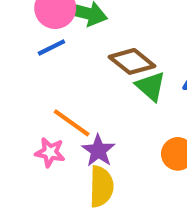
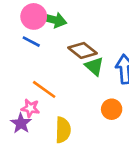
blue line: (51, 48) -> (31, 42), turned 54
purple star: (98, 151) -> (21, 123), moved

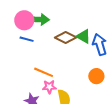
green triangle: (94, 66) -> (84, 36), moved
pink star: (30, 108) -> (49, 87), moved

